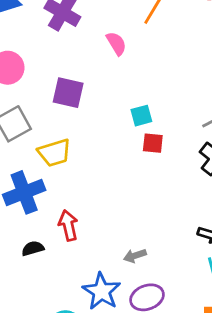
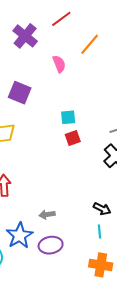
red square: (153, 143) -> (73, 138), turned -35

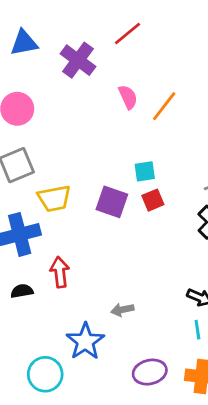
orange line: (90, 44) -> (164, 106), moved
purple square: (20, 93) -> (112, 202), moved
purple ellipse: (51, 245) -> (150, 372), moved

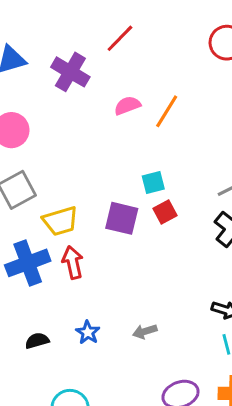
pink semicircle: (128, 97) -> (127, 106), turned -80
red arrow: (60, 272) -> (73, 263), moved
black semicircle: (22, 291) -> (37, 341), moved
blue star: (85, 341) -> (88, 332), moved, size x0.6

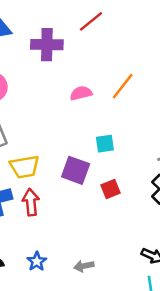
purple cross: (70, 72) -> (47, 45), turned -36
pink semicircle: (127, 106) -> (81, 93), moved
red square: (165, 212) -> (111, 189), moved

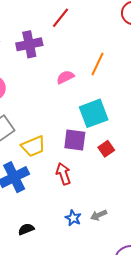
cyan square: (105, 144) -> (94, 113), size x1.8
red arrow: (31, 202) -> (63, 174), moved
blue star: (37, 261) -> (73, 218), moved

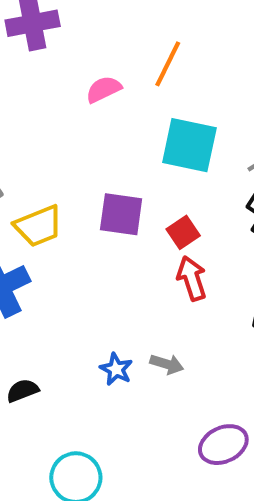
cyan square: (94, 113) -> (189, 145), moved, turned 32
red arrow: (63, 174) -> (192, 278), moved
gray arrow: (99, 215) -> (167, 364), turned -140

